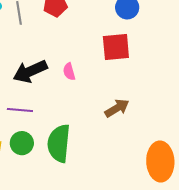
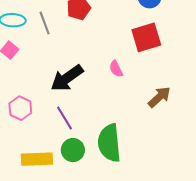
pink semicircle: (69, 72) -> (116, 69), moved
purple line: (20, 110) -> (65, 118), turned 65

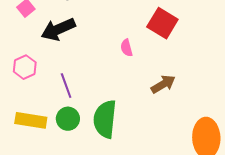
red square: (146, 37) -> (162, 23), turned 36
black arrow: (67, 78) -> (58, 29), moved

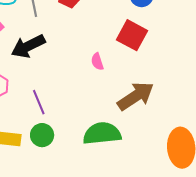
brown arrow: (163, 84) -> (136, 96), size x1.5
green semicircle: (105, 119) -> (102, 133), moved, turned 81

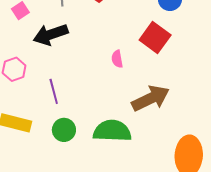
green circle: (42, 135) -> (64, 130), moved

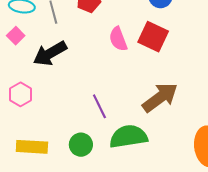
pink semicircle: (117, 59) -> (118, 39), moved, size x1.4
purple line: (54, 91) -> (99, 106), moved

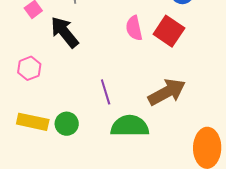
black arrow: (50, 53) -> (64, 32), turned 72
green circle: (81, 145) -> (67, 124), moved

